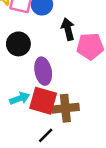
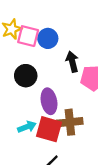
brown cross: (65, 108) -> (70, 122), moved

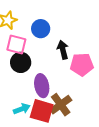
pink square: (28, 36) -> (16, 44), moved
brown cross: (70, 122) -> (61, 105), turned -30

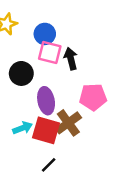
pink square: (16, 44) -> (50, 52), moved
pink pentagon: (82, 65) -> (93, 97), moved

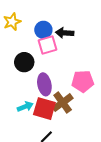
pink square: (50, 52) -> (47, 45), turned -30
black arrow: (71, 59) -> (65, 33), moved, turned -72

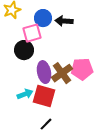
pink square: (47, 45) -> (32, 33), moved
brown cross: (63, 103) -> (62, 73), moved

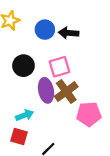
pink square: (32, 33) -> (60, 67), moved
pink pentagon: (82, 69) -> (89, 114), moved
red square: (44, 96) -> (19, 137), moved, size x0.7

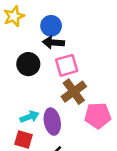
black arrow: (69, 33) -> (53, 43), moved
purple ellipse: (46, 90) -> (52, 122), moved

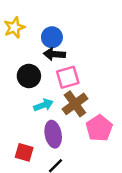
pink pentagon: (98, 116) -> (99, 128), turned -30
cyan arrow: (30, 117) -> (43, 105), moved

